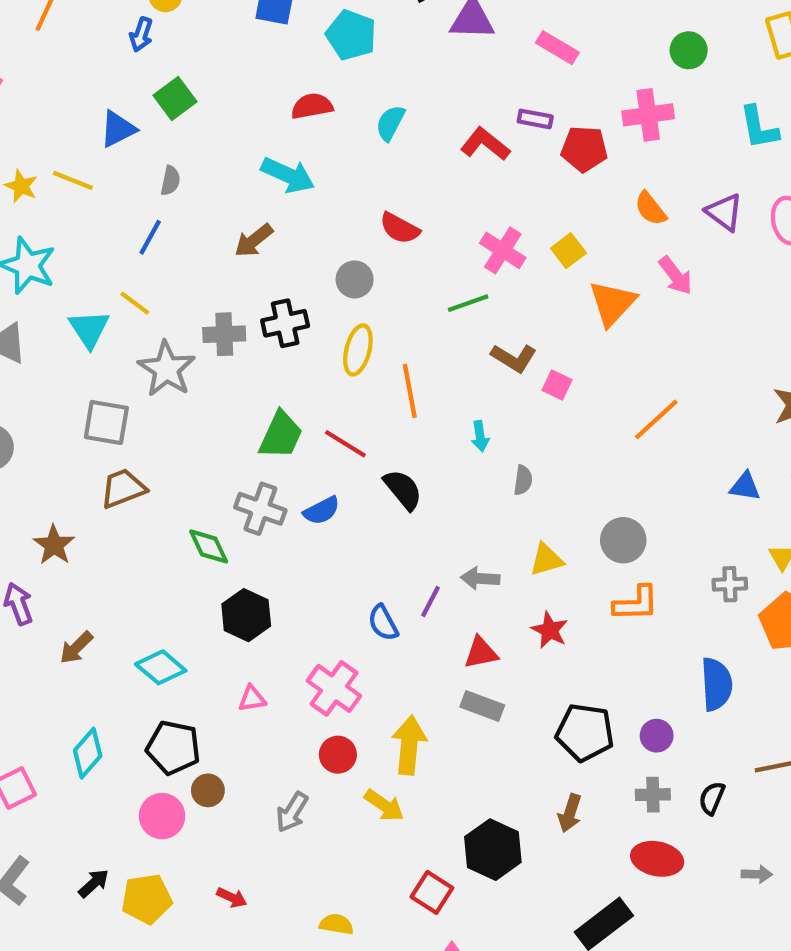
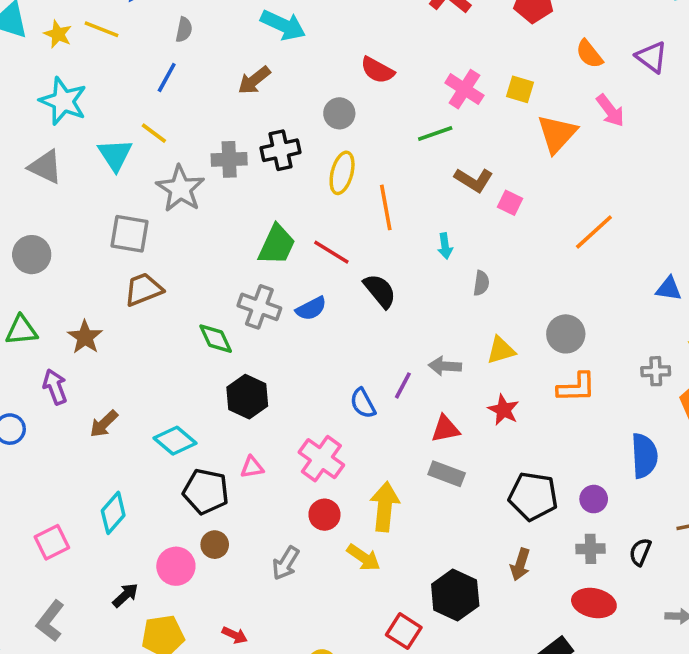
yellow square: (568, 251) -> (520, 89), turned -36
black pentagon: (173, 748) -> (206, 491), moved
black arrow: (94, 883) -> (125, 595), moved

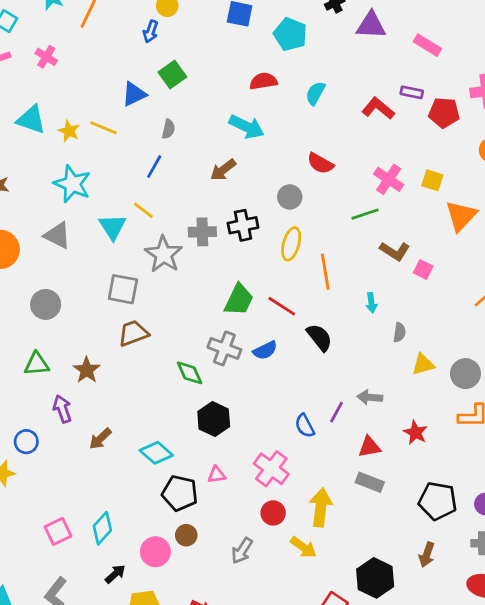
yellow triangle: (501, 350) -> (423, 364), moved
cyan diamond: (113, 513) -> (102, 528), moved

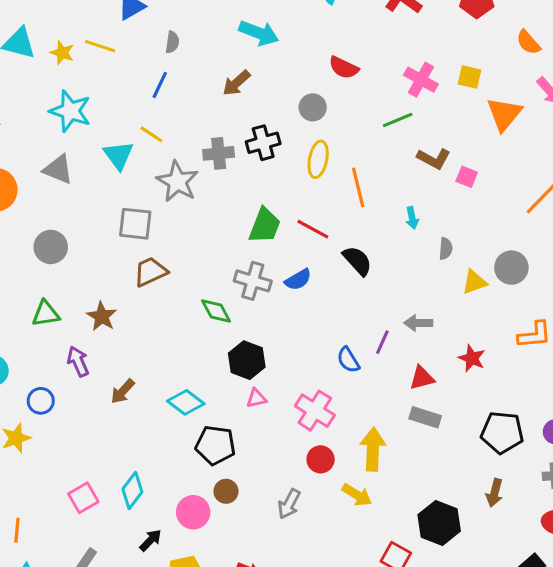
gray circle: (465, 374) -> (511, 268), moved
pink triangle: (217, 475) -> (256, 398), moved

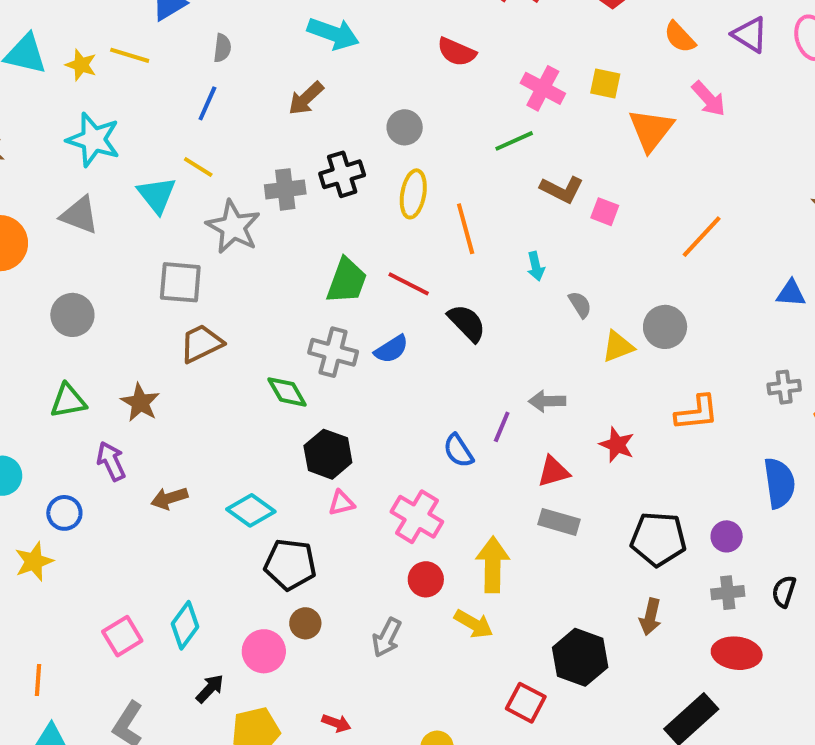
red semicircle: (344, 68) -> (457, 52), moved
gray semicircle: (446, 249) -> (580, 305), turned -35
brown arrow: (123, 391) -> (169, 498), turned 32

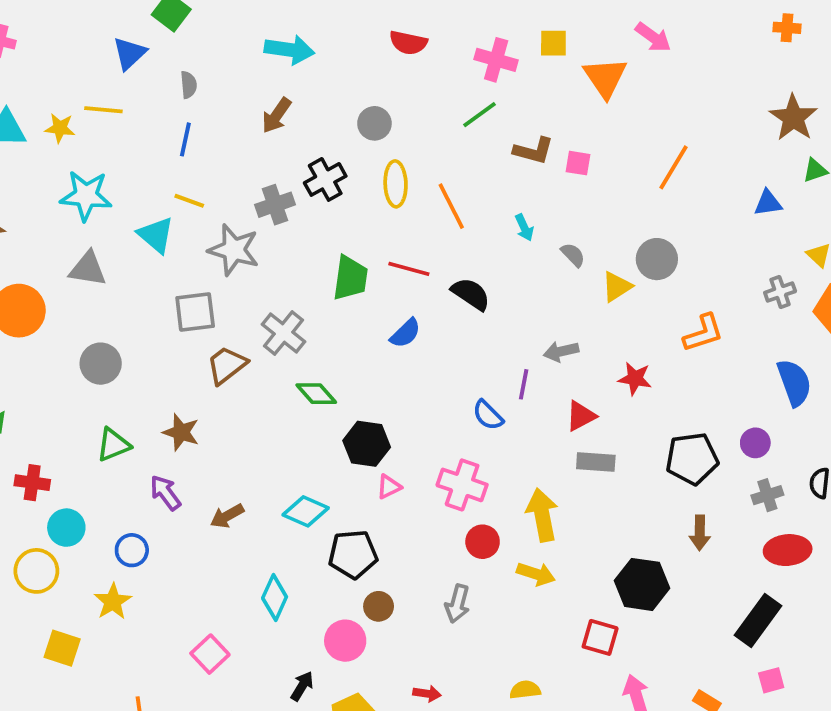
gray cross: (333, 352) -> (283, 333), moved, turned 36
cyan diamond: (185, 625) -> (275, 597), moved

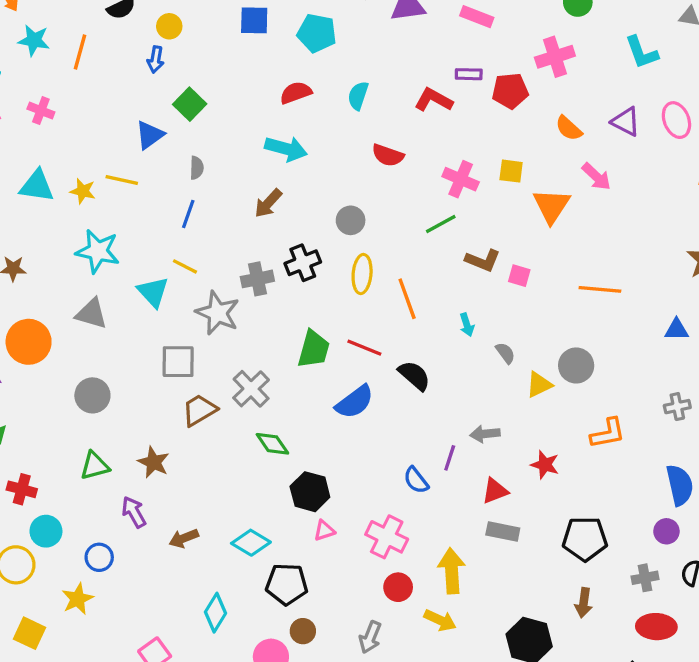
orange line: (673, 167) -> (600, 289), turned 57
blue semicircle: (405, 333) -> (355, 402), size x1.4
purple circle: (755, 443) -> (666, 531), moved

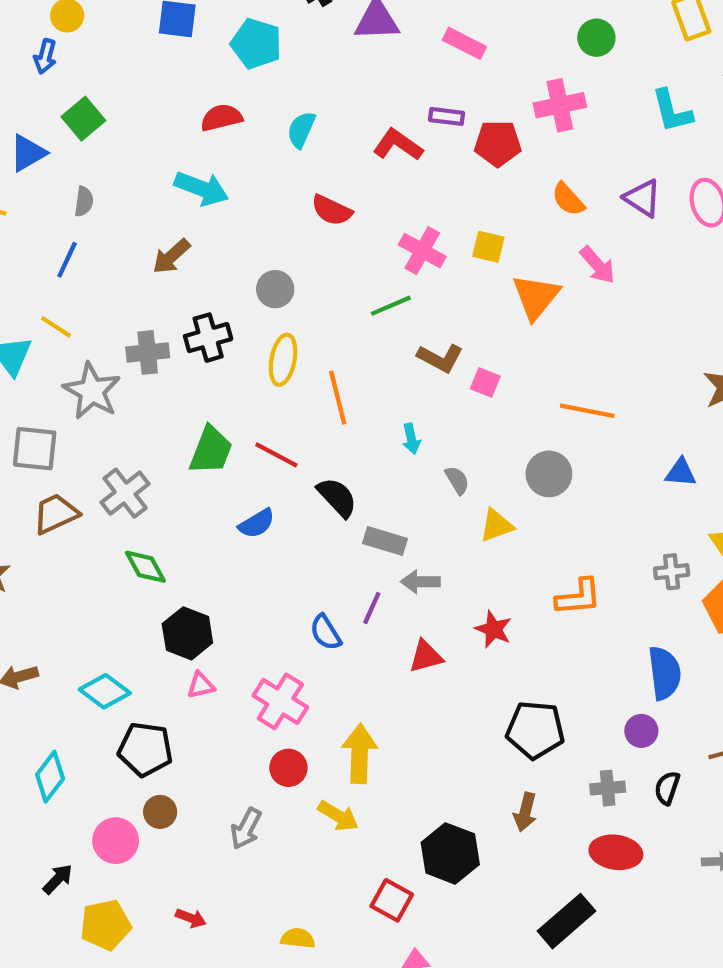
gray circle: (576, 365) -> (549, 474), moved
blue semicircle: (355, 402) -> (257, 524), size x0.7
gray rectangle: (503, 532) -> (385, 541), moved

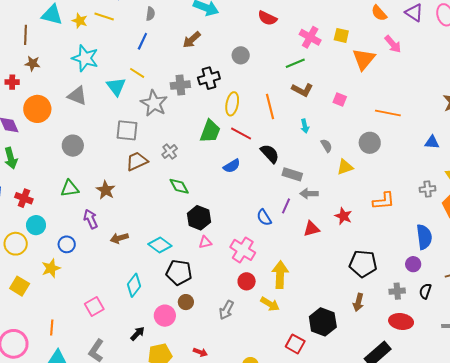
brown L-shape: (440, 358) -> (302, 90), moved
yellow ellipse: (283, 360) -> (232, 104), moved
gray cross: (125, 493) -> (170, 151), size x0.7

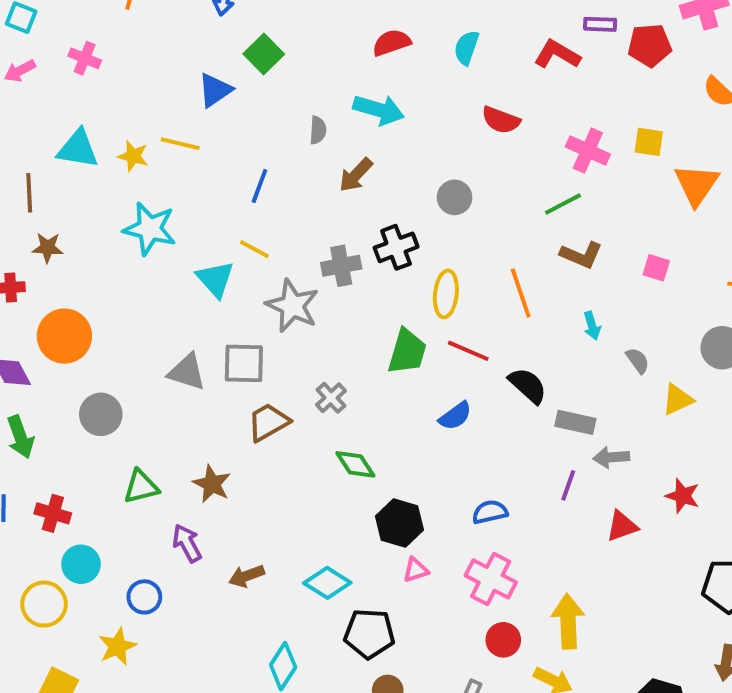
gray semicircle: (150, 14) -> (318, 130), moved
gray triangle: (77, 96) -> (187, 372), moved
gray circle: (73, 146) -> (101, 414), moved
blue semicircle: (264, 217) -> (490, 512), moved, turned 114

